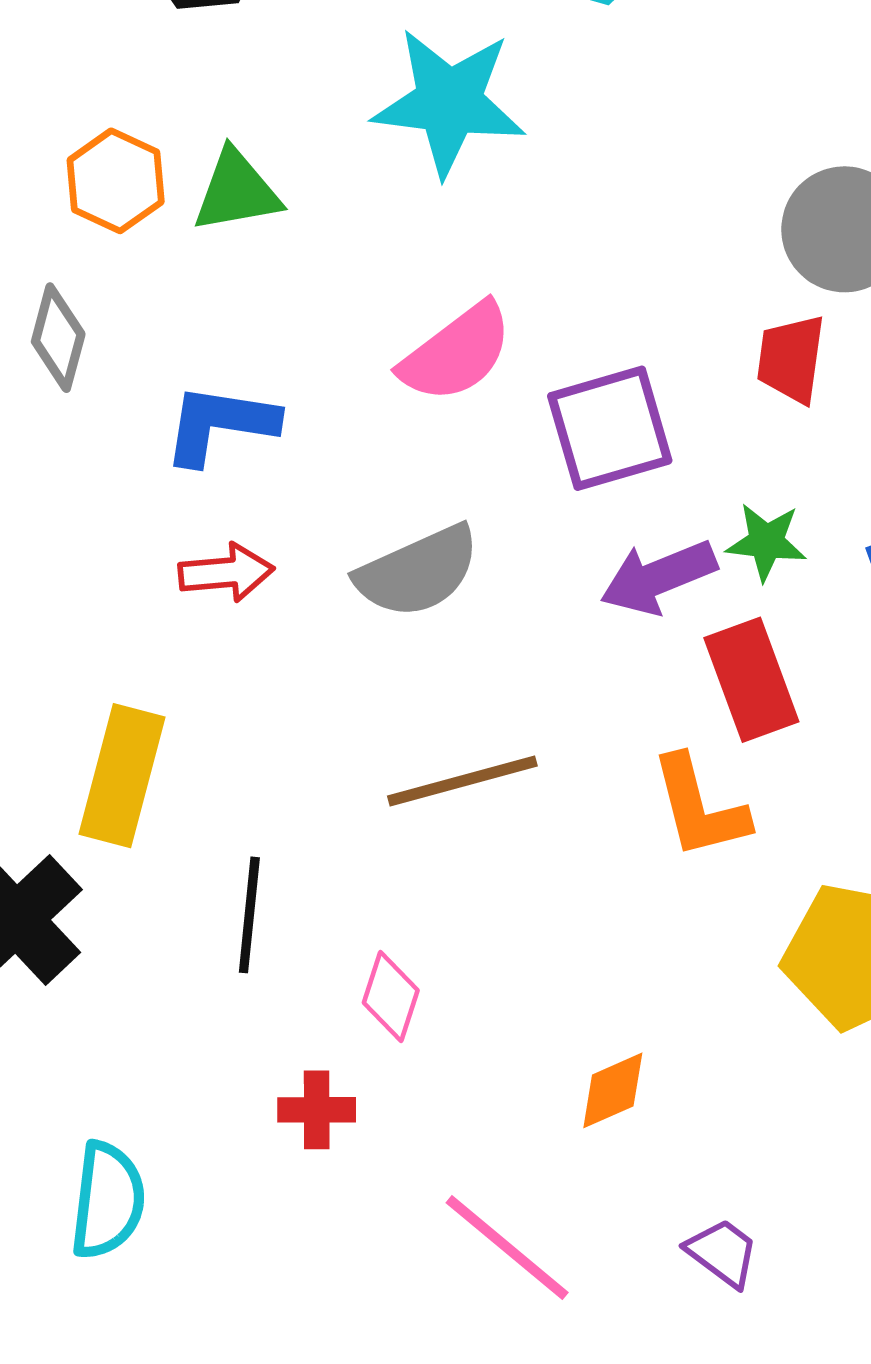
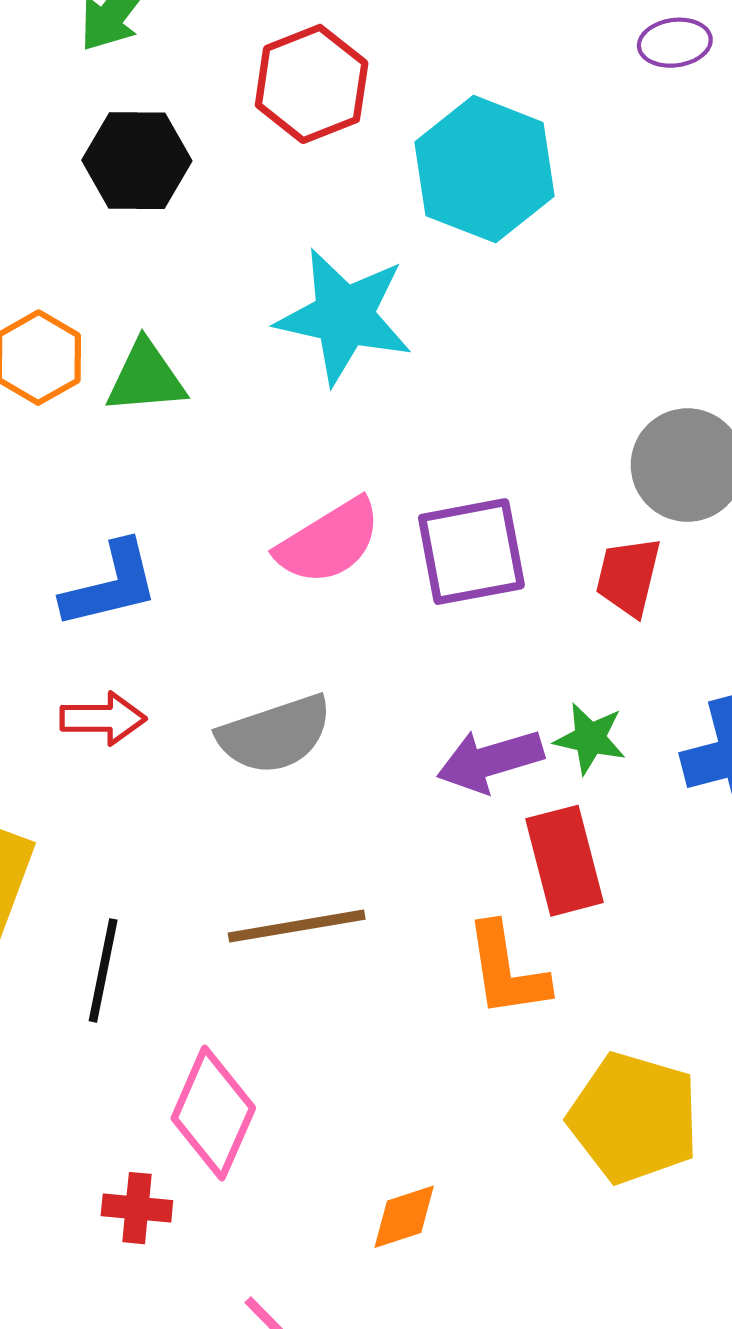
blue L-shape: (220, 424) -> (111, 585), turned 152
purple square: (610, 428) -> (471, 552), moved
black line: (249, 915) -> (103, 970), moved
pink diamond: (391, 997) -> (213, 1113), size x1.6

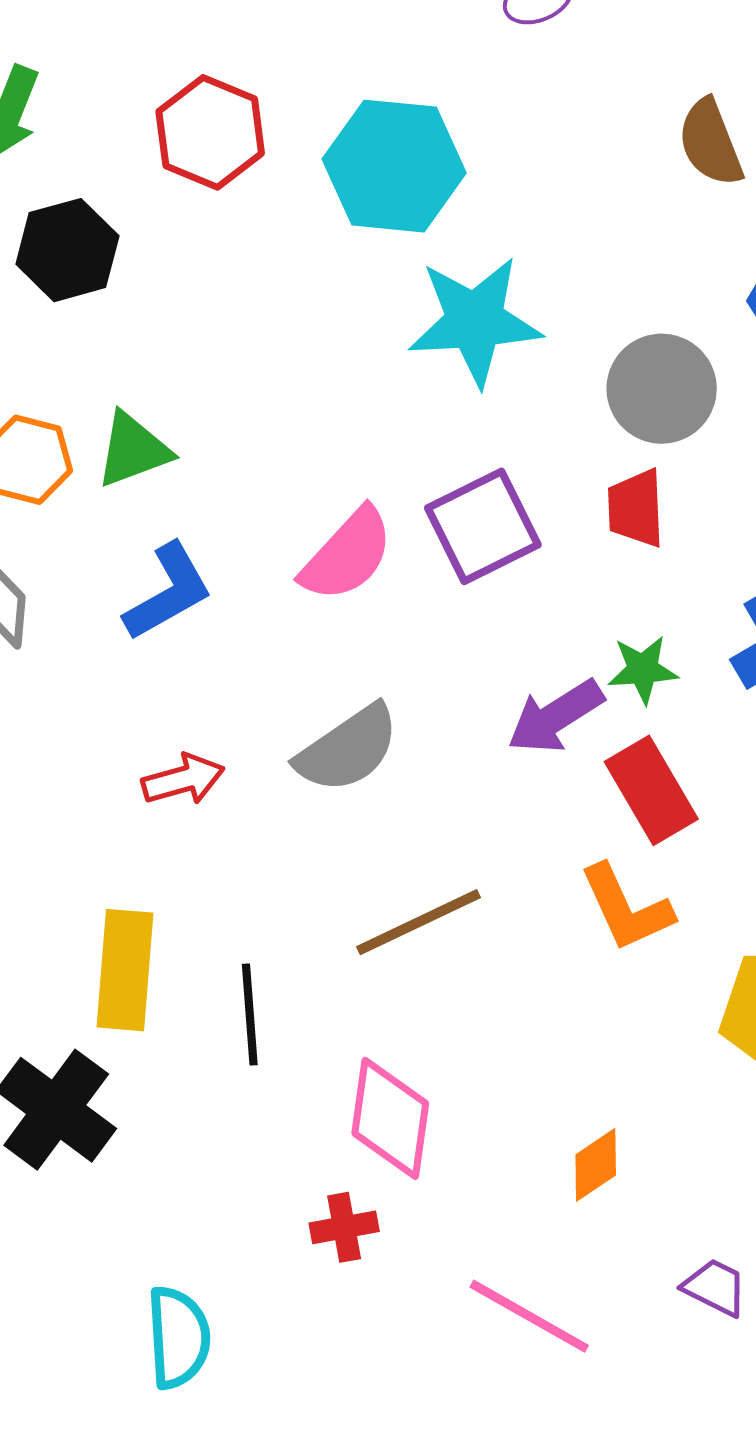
cyan star: (344, 316) -> (475, 321), moved
blue L-shape: (111, 585) -> (168, 592), moved

